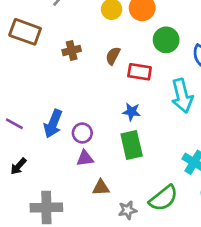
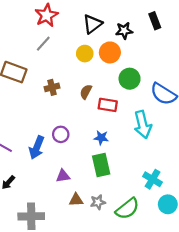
purple circle: (82, 133) -> (61, 134), moved
gray star: (128, 210) -> (98, 202), moved

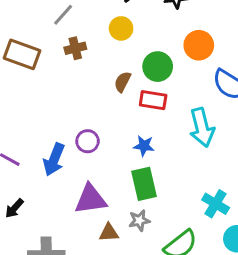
orange circle: (110, 52) -> (199, 45), moved
green circle: (130, 79) -> (158, 67), moved
brown cross: (52, 87) -> (75, 48), moved
purple triangle: (63, 176) -> (91, 199), size x1.6
gray star: (98, 202) -> (139, 220), moved

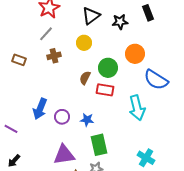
brown rectangle: (22, 54) -> (19, 60), size x0.6
blue star: (144, 146) -> (87, 120), moved
blue arrow: (54, 160) -> (40, 109), moved

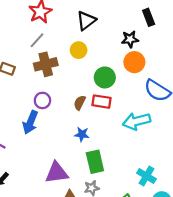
black star: (120, 22) -> (130, 39), moved
brown cross: (54, 56) -> (46, 64), size x1.5
brown semicircle: (85, 78) -> (80, 103), moved
cyan arrow: (137, 108) -> (137, 121), turned 90
purple circle: (62, 117) -> (42, 100), moved

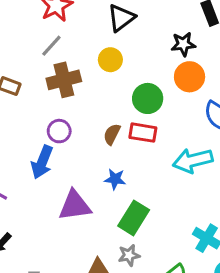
green rectangle: (95, 162) -> (134, 218), turned 45
purple triangle: (57, 173) -> (75, 206), moved

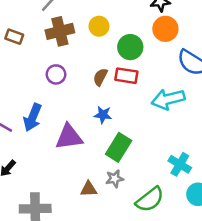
yellow circle: (110, 60) -> (99, 26), moved
blue arrow: (42, 162) -> (33, 117), moved

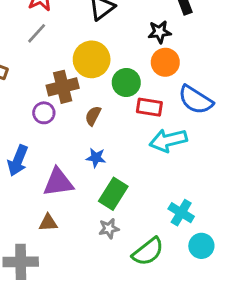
yellow circle: (99, 26) -> (92, 59), size x1.6
brown cross: (60, 31) -> (63, 87), moved
red rectangle: (126, 76) -> (149, 107), moved
brown triangle: (89, 189) -> (48, 223), moved

